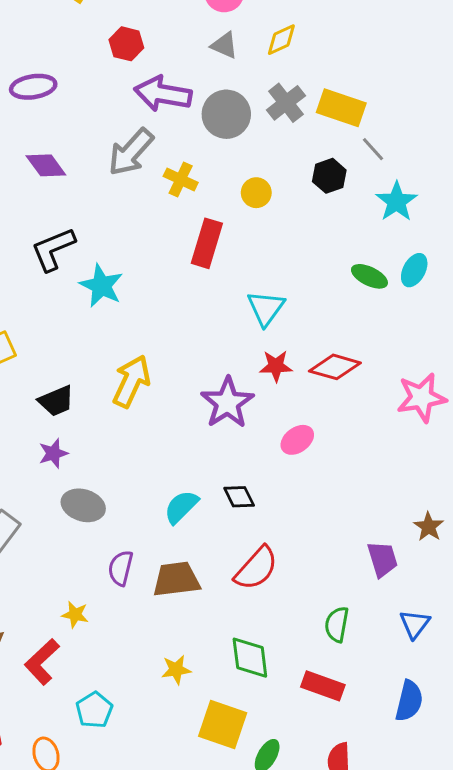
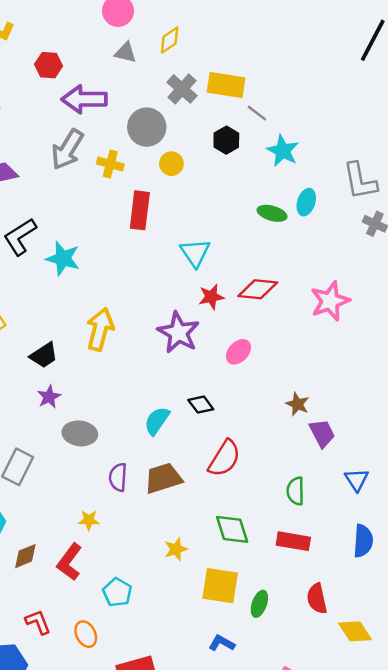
gray circle: (226, 114) -> (147, 127), moved
brown star: (429, 527) -> (298, 404), moved

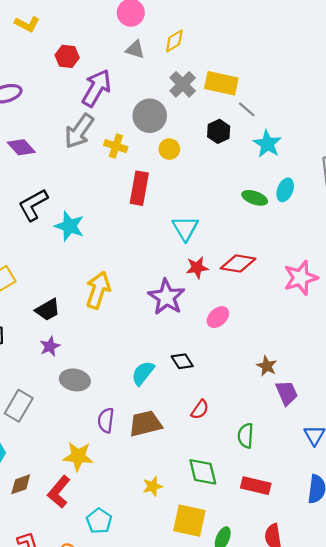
purple arrow: (84, 99) -> (97, 88), turned 117
red semicircle: (224, 458) -> (200, 409), size x0.6
green semicircle: (296, 491) -> (246, 436), moved
yellow star: (89, 520) -> (78, 456), size x1.6

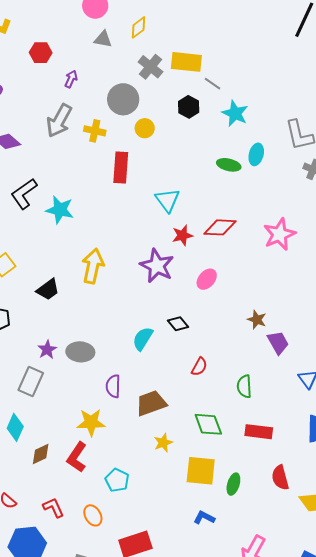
purple arrow: (97, 88) -> (71, 79), size x0.5
purple star: (50, 346) -> (47, 350), moved
brown trapezoid: (145, 424) -> (151, 403), moved

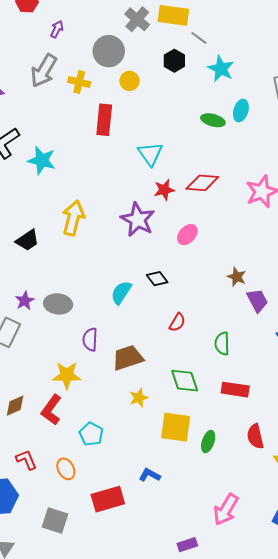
blue L-shape: (204, 518) -> (150, 475), moved

